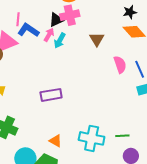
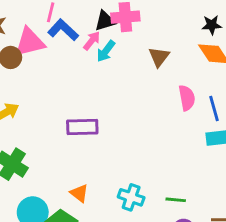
cyan cross: (92, 138) -> (131, 197), size x0.7

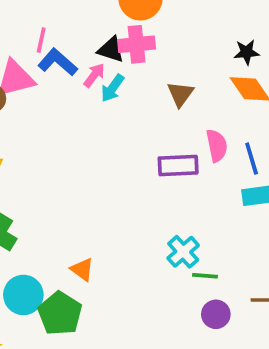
black triangle: (105, 21) -> (111, 50), turned 35
purple rectangle: (82, 127) -> (178, 166), moved
cyan cross: (131, 197) -> (183, 252), moved, turned 30

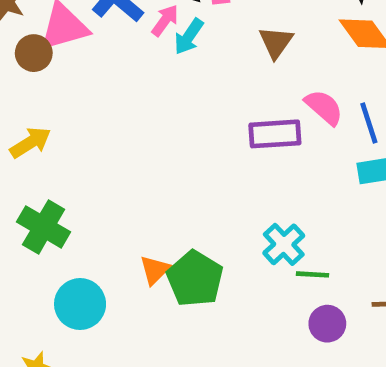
pink semicircle: (217, 146) -> (324, 107), turned -36
orange triangle: (82, 270) -> (155, 270), turned 40
green pentagon: (60, 313) -> (195, 279), moved

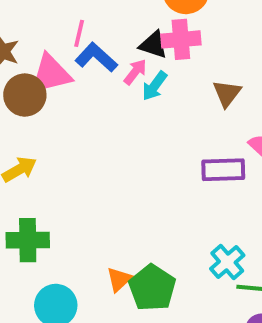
brown circle: (34, 53) -> (25, 95), size x1.4
green cross: (44, 227) -> (28, 240), turned -33

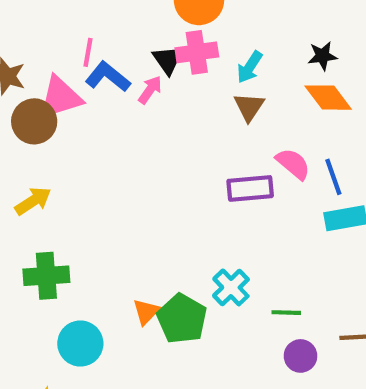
black triangle: (153, 45) -> (168, 60), turned 40
cyan arrow: (154, 86) -> (250, 67), moved
cyan cross: (227, 262) -> (231, 287), moved

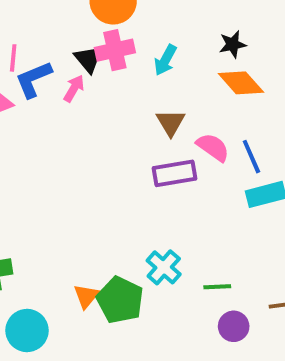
blue L-shape: (108, 77) -> (33, 79), turned -57
brown triangle: (249, 107) -> (171, 123), moved

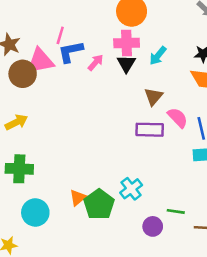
black triangle: (88, 59) -> (126, 64), moved
green line: (217, 287) -> (176, 211), moved
purple circle: (234, 326) -> (153, 226), moved

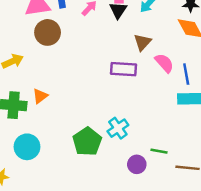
brown circle: (23, 74) -> (48, 32), moved
purple rectangle: (150, 130) -> (124, 69), moved
orange triangle: (78, 198) -> (40, 96), moved

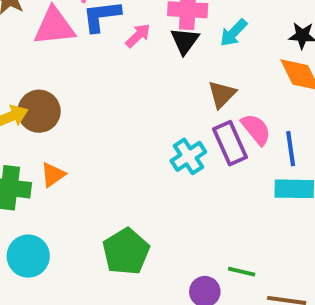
brown circle: (48, 32) -> (39, 111), moved
purple rectangle: (124, 69) -> (230, 143), moved, turned 60
cyan cross: (118, 128) -> (188, 156), moved

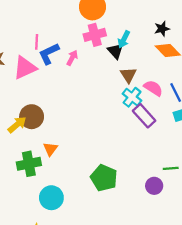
black triangle: (185, 41) -> (115, 51), moved
purple rectangle: (230, 143) -> (144, 116), moved
cyan cross: (188, 156) -> (132, 97), moved

